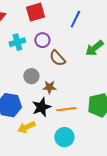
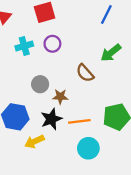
blue line: (75, 19) -> (106, 15), moved
brown semicircle: (57, 58) -> (85, 73), moved
cyan circle: (64, 137) -> (88, 148), moved

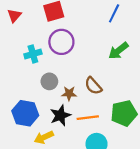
purple circle: (52, 44) -> (61, 42), size x1.5
cyan cross: (24, 46) -> (33, 54), moved
brown semicircle: (85, 73) -> (93, 86), moved

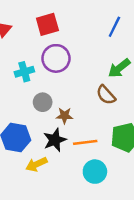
brown semicircle: (93, 86) -> (106, 95), moved

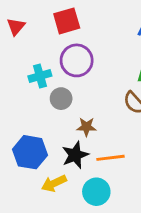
gray circle: (43, 102) -> (61, 99), moved
cyan circle: (95, 172) -> (96, 192), moved

